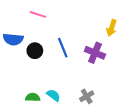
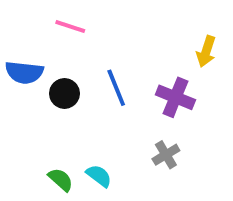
gray cross: (87, 96) -> (166, 155), moved
green semicircle: (33, 97) -> (61, 180), turned 40

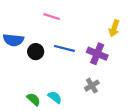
pink line: (70, 26) -> (52, 17), moved
blue line: (116, 88) -> (64, 48), turned -54

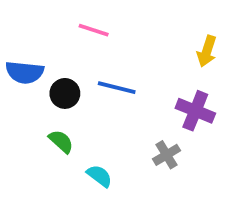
purple cross: (97, 54) -> (195, 111), moved
green semicircle: (34, 99) -> (61, 141), moved

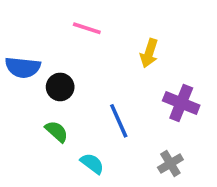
yellow arrow: (207, 51) -> (149, 53), moved
blue line: (117, 88) -> (119, 121), moved, turned 52
gray cross: (167, 155) -> (170, 163), moved

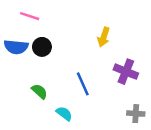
pink line: (87, 28) -> (30, 16), moved
black circle: (60, 87) -> (42, 47), moved
gray cross: (170, 163) -> (136, 114), moved, turned 35

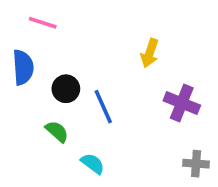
blue semicircle: (16, 47) -> (23, 67), turned -100
black circle: (42, 47) -> (66, 89), moved
blue line: (83, 84) -> (103, 107), moved

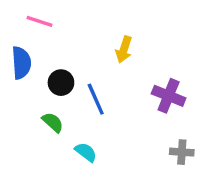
yellow arrow: (150, 53) -> (124, 49), moved

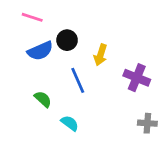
yellow arrow: (124, 49) -> (101, 55), moved
blue semicircle: (21, 63) -> (40, 51), moved, turned 70
black circle: (61, 83) -> (67, 40), moved

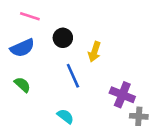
blue semicircle: (40, 51) -> (22, 48), moved
purple cross: (137, 78) -> (122, 95), moved
green semicircle: (43, 99) -> (22, 85), moved

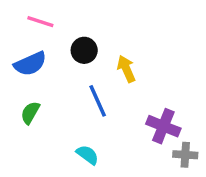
yellow arrow: (94, 52) -> (126, 69), turned 138
green semicircle: (22, 85) -> (30, 113), turned -102

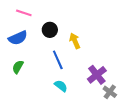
purple cross: (163, 126) -> (97, 75), turned 30
cyan semicircle: (88, 155) -> (61, 86), moved
gray cross: (185, 155) -> (110, 92), turned 32

